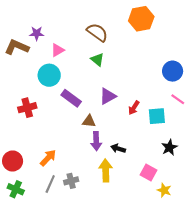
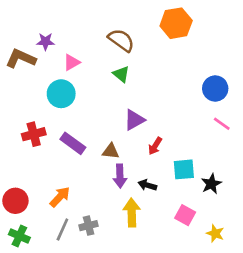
purple rectangle: (71, 98) -> (73, 143), moved
red arrow: (134, 108) -> (155, 146), moved
cyan square: (157, 116) -> (184, 169), moved
yellow star: (164, 190) -> (215, 233), moved

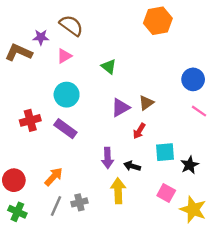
brown semicircle: (121, 40) -> (71, 25), moved
cyan circle: (61, 94) -> (67, 95), moved
brown triangle: (111, 151) -> (146, 103), moved, turned -42
yellow star: (215, 233) -> (193, 209), size x1.6

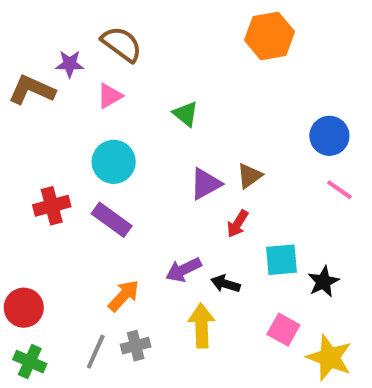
purple arrow: (108, 158) -> (184, 270), turned 66
orange arrow: (54, 177) -> (124, 296), moved

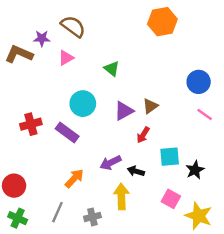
cyan circle: (114, 162) -> (83, 104), moved
gray cross: (136, 346) -> (92, 217), moved

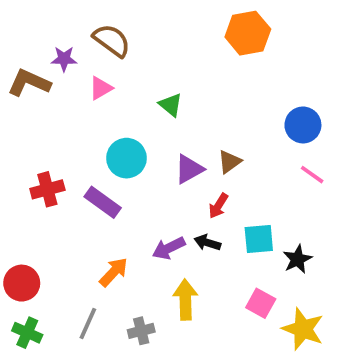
black arrow: (136, 171) -> (207, 243), moved

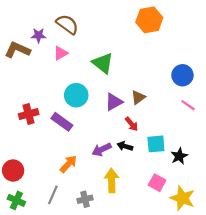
green triangle: (171, 105) -> (103, 63), size x1.5
red arrow: (218, 206) -> (132, 124), turned -72

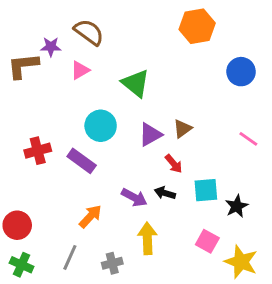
brown L-shape: (17, 50) -> (23, 66), turned -30
blue circle: (182, 75) -> (241, 72), moved
purple arrow: (102, 149) -> (134, 197), turned -126

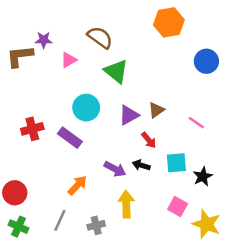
brown semicircle: (89, 32) -> (100, 37), moved
pink line: (248, 139) -> (196, 123), moved

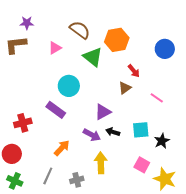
orange hexagon: (169, 22) -> (117, 40), moved
purple star: (44, 40) -> (27, 23), moved
purple triangle: (129, 115) -> (103, 112), moved
red cross: (32, 129) -> (23, 123), moved
red arrow: (149, 140) -> (134, 71), moved

